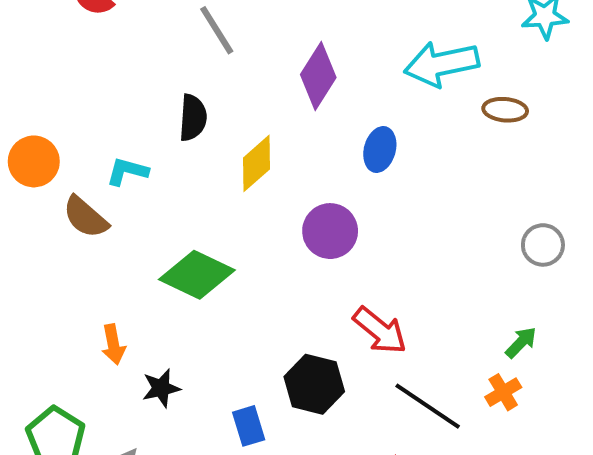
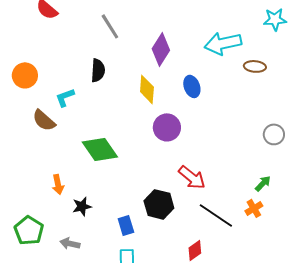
blue ellipse: (380, 149) -> (192, 86), turned -35
orange circle: (34, 161) -> (25, 75), moved
yellow diamond: (257, 163) -> (147, 89), moved, turned -44
cyan L-shape: (127, 171) -> (65, 97), turned -35
green diamond: (197, 275) -> (100, 149), turned 30

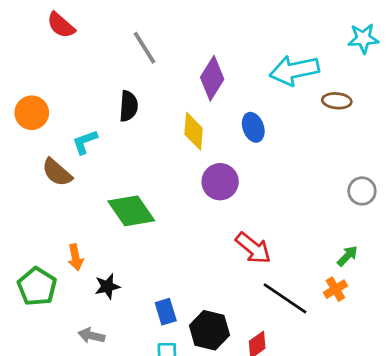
black hexagon: (159, 204) -> (209, 330), moved
green pentagon: (29, 230) -> (37, 286), moved

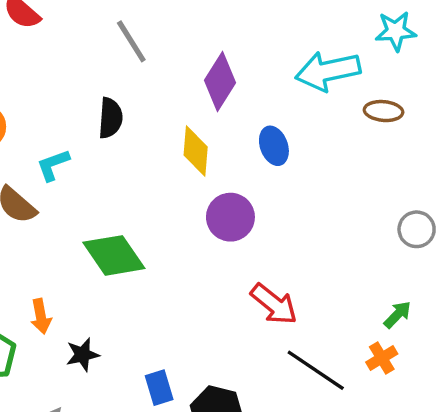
cyan star: (363, 38) -> (396, 31), moved

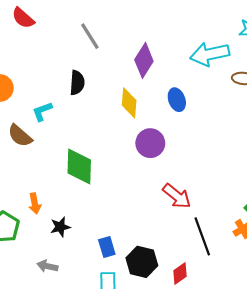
green diamond: (114, 255) -> (79, 166), turned 36
black line: (316, 370) -> (202, 236), turned 36

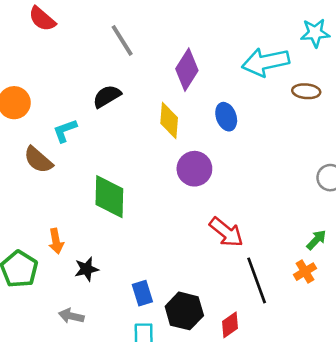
black semicircle: (77, 83) -> (107, 96), turned -125

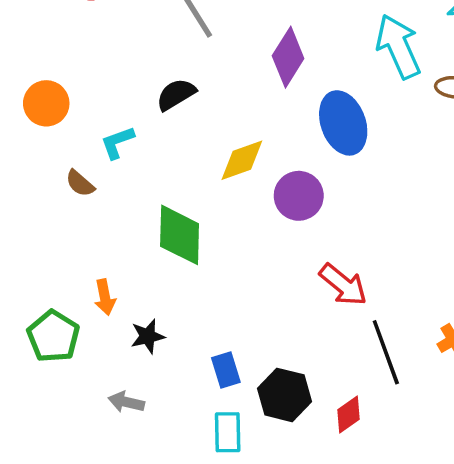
cyan arrow: (266, 62) -> (398, 46), turned 78
blue ellipse: (226, 117) -> (343, 123), size x1.6
yellow diamond: (169, 120) -> (242, 160), moved, turned 66
brown semicircle: (38, 160) -> (80, 183), size x0.7

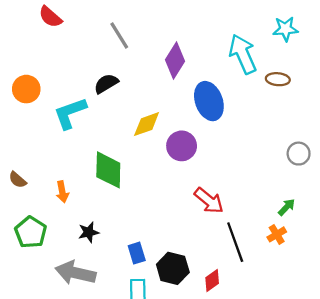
cyan L-shape: (117, 142) -> (70, 113), size x1.6
brown semicircle: (80, 183) -> (18, 180), moved
orange arrow: (105, 297) -> (62, 192), moved
gray arrow: (126, 402) -> (75, 273), size x1.8

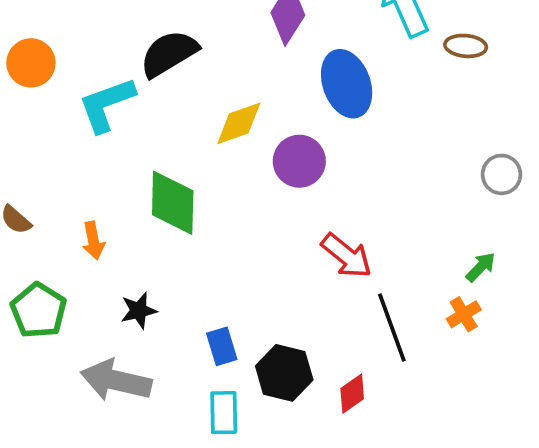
black semicircle: (106, 84) -> (169, 53), size x1.4

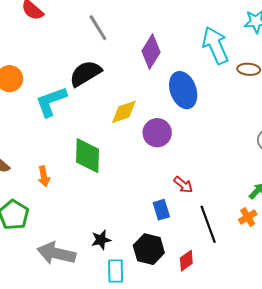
red arrow: (347, 256) -> (183, 185), size x0.7
black star: (139, 310) -> (101, 240), moved
blue rectangle: (222, 346) -> (161, 210), moved

